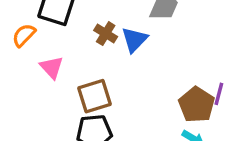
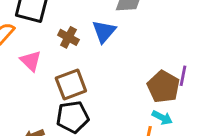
brown cross: (106, 34) -> (68, 37), moved

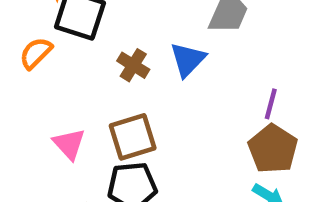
pink triangle: (31, 61) -> (69, 144), moved
purple line: (183, 76) -> (271, 104), moved

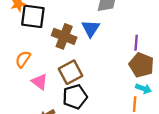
orange semicircle: (36, 53) -> (23, 59), moved
brown cross: (133, 65) -> (64, 36), size x1.5

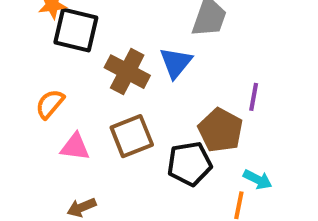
brown pentagon: (141, 65) -> (221, 130), moved
pink triangle: (40, 82) -> (75, 147), turned -36
black pentagon: (75, 97) -> (189, 164), moved

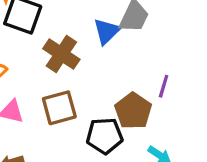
blue triangle: (176, 63) -> (107, 31), moved

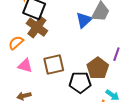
brown cross: (61, 54) -> (37, 27), moved

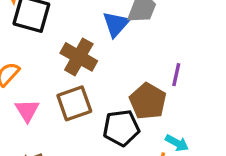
brown cross: (37, 27) -> (79, 57), moved
pink triangle: (25, 66) -> (27, 111), turned 49

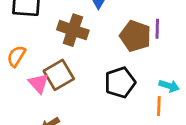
brown pentagon: (148, 101) -> (135, 36), moved
brown square: (74, 103) -> (59, 75), moved

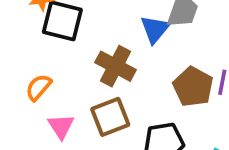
brown square: (59, 75) -> (110, 117), moved

